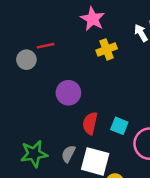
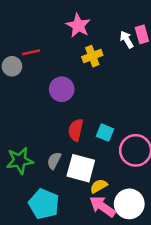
purple circle: (68, 93) -> (62, 89), moved

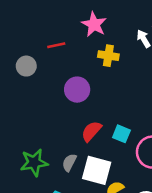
red line: (31, 52) -> (56, 45), moved
yellow cross: (92, 56) -> (108, 56), turned 30
red semicircle: (76, 130) -> (91, 131), turned 30

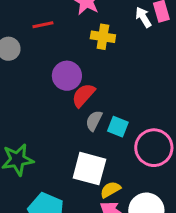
red semicircle: (91, 131) -> (83, 95), moved
gray semicircle: (69, 163) -> (94, 121), moved

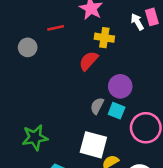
purple circle: (67, 76) -> (120, 86), moved
red semicircle: (83, 95) -> (89, 61), moved

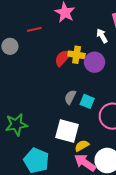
white arrow: (137, 22) -> (102, 36), moved
yellow cross: (104, 38) -> (77, 55), moved
purple circle: (120, 86) -> (95, 62), moved

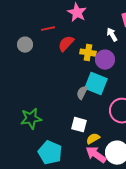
red semicircle: (63, 58) -> (66, 44), moved
cyan square: (87, 101) -> (96, 84), moved, size x1.6
white square: (67, 131) -> (79, 125), size x0.7

